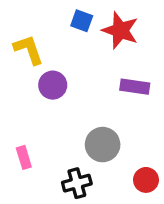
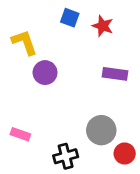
red star: (120, 30) -> (103, 26), size x0.7
gray circle: (103, 145) -> (101, 130), moved
pink rectangle: (24, 157) -> (20, 134), turned -54

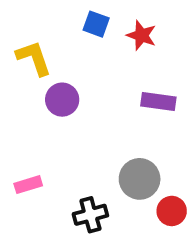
pink rectangle: (20, 134) -> (28, 185), turned -36

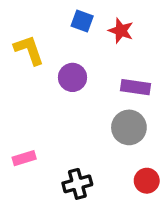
purple circle: (62, 100) -> (72, 77), moved
gray circle: (140, 179) -> (129, 127), moved

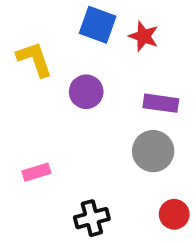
blue square: (82, 21) -> (98, 25), size x1.4
pink rectangle: (24, 158) -> (36, 172), moved

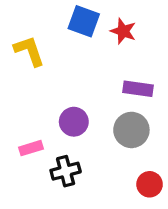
purple circle: (86, 92) -> (74, 122), moved
black cross: (92, 218) -> (66, 171), moved

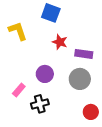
red star: (123, 31) -> (60, 42), moved
pink rectangle: (31, 148) -> (19, 90), turned -32

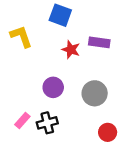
purple rectangle: (84, 54) -> (99, 42), moved
pink rectangle: (19, 90) -> (22, 120), moved

